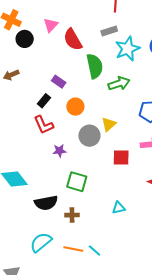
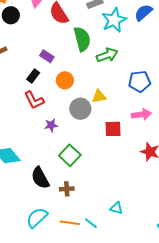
yellow triangle: (109, 124) -> (99, 96), turned 35
green square: (77, 182) -> (70, 155), turned 30
black semicircle: (46, 203) -> (40, 178), turned 75
cyan triangle: (119, 208) -> (116, 208), moved, turned 32

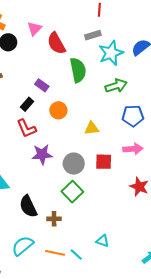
green arrow: (107, 55) -> (116, 86), moved
gray circle: (80, 109) -> (74, 164), moved
purple star: (51, 125) -> (42, 154), size x1.5
green square: (70, 155) -> (72, 192), moved

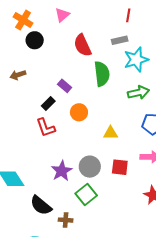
pink triangle: (34, 29) -> (62, 15), moved
purple star: (42, 154) -> (62, 171), moved, turned -30
black semicircle: (28, 206) -> (41, 205), turned -30

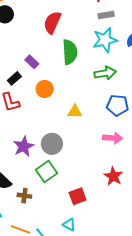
gray rectangle: (120, 40) -> (106, 15), moved
red semicircle: (83, 45) -> (52, 22), turned 45
red square: (120, 167) -> (78, 196), moved, turned -30

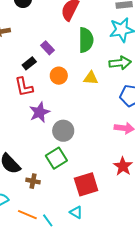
yellow triangle: (75, 112) -> (91, 78), moved
purple star: (24, 146) -> (40, 112), moved
red square: (78, 196) -> (86, 184), size x1.4

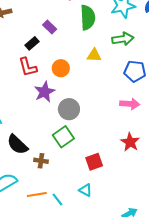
orange circle: (59, 76) -> (61, 68), moved
red square: (86, 184) -> (94, 162), size x0.7
orange line: (27, 215) -> (37, 195), turned -30

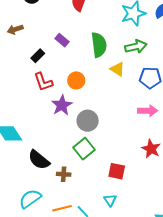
green semicircle: (88, 18) -> (99, 45), moved
black rectangle: (32, 43) -> (38, 56), moved
yellow triangle: (94, 55) -> (117, 69), moved, turned 35
red square: (94, 162) -> (117, 171), turned 36
cyan triangle: (85, 190) -> (110, 200), turned 32

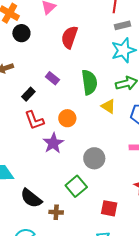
gray circle: (88, 121) -> (94, 158), moved

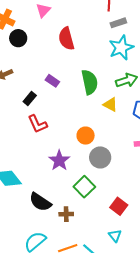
red semicircle: (69, 37) -> (66, 39), turned -30
orange circle: (67, 118) -> (86, 136), moved
purple star: (53, 143) -> (59, 160), moved
red square: (109, 208) -> (119, 206), turned 30

